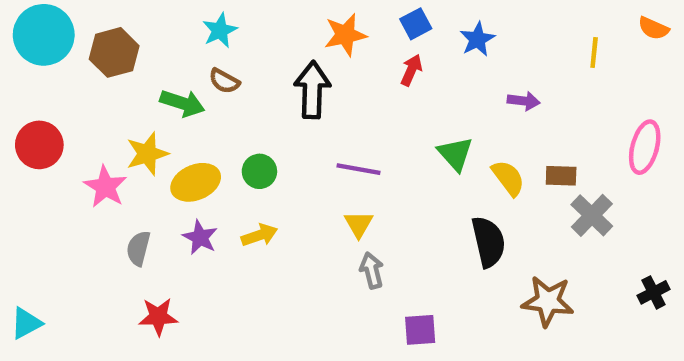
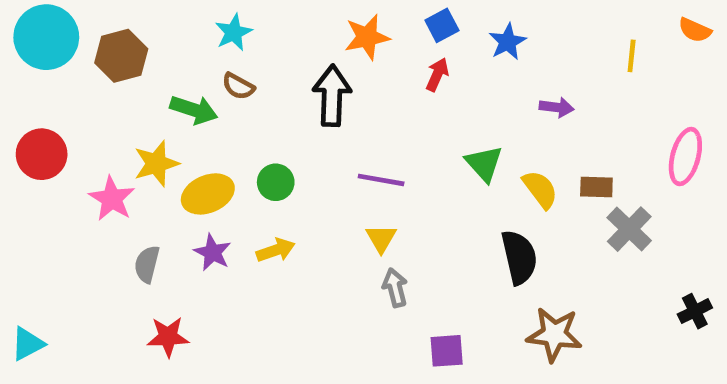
brown star: (548, 301) -> (554, 334), moved

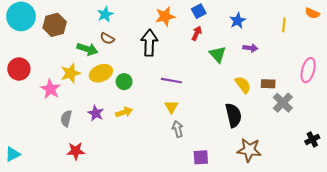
blue star: (507, 42) -> (238, 21), moved
green triangle: (484, 164) -> (218, 54), moved
yellow ellipse: (208, 194) -> (101, 73), moved

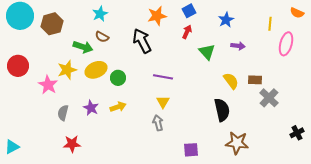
black arrow: (149, 43) -> (142, 41), turned -30
pink ellipse: (308, 70) -> (286, 44), moved
gray arrow: (178, 129) -> (158, 123), moved

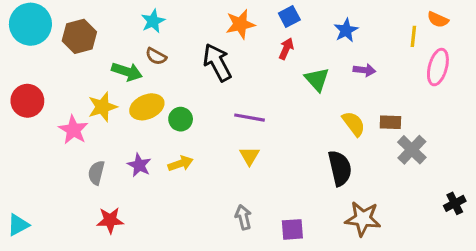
orange semicircle: (297, 13) -> (438, 20), moved
gray arrow: (158, 123) -> (243, 217), moved

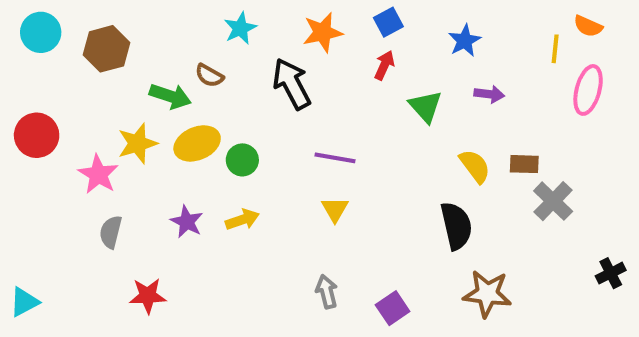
cyan star: (153, 21) -> (240, 28), moved
cyan circle: (30, 24) -> (41, 32), size x0.7
gray semicircle: (96, 173) -> (111, 232), moved
purple square: (292, 229) -> (393, 308), turned -30

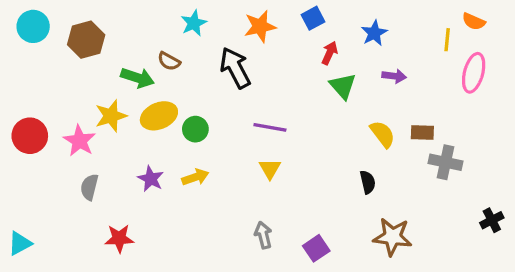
red arrow: (384, 65) -> (330, 53), moved
red circle: (37, 135) -> (30, 136), moved
gray cross: (553, 201) -> (445, 162), turned -32
black semicircle: (456, 226) -> (368, 182), size x0.6

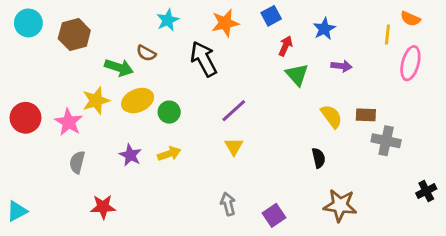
purple line: (270, 127) -> (234, 111), turned -52

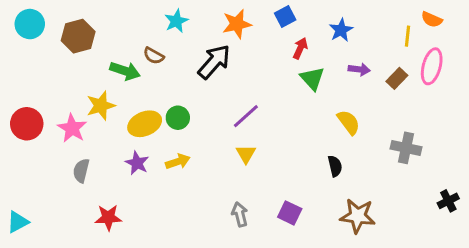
black arrow: (204, 59) -> (214, 62), turned 69
yellow ellipse: (138, 101) -> (145, 124), moved
brown rectangle: (366, 115) -> (397, 78), moved, turned -48
purple square: (274, 215) -> (290, 213), moved, turned -30

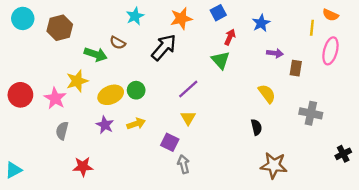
green triangle: (312, 78) -> (221, 60), moved
brown rectangle: (397, 78) -> (296, 68), moved, turned -35
purple square: (290, 213) -> (170, 142), moved

